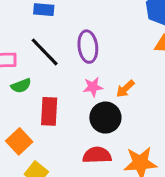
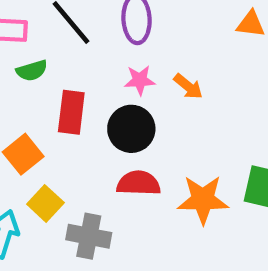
orange arrow: (125, 89) -> (188, 86), turned -102
black circle: (105, 118) -> (131, 129), moved

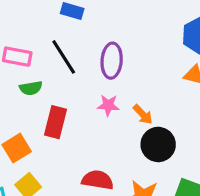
black circle: (131, 129) -> (158, 144), moved

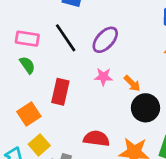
purple ellipse: (112, 61) -> (105, 40), turned 40
green semicircle: (31, 88) -> (27, 65), moved, turned -114

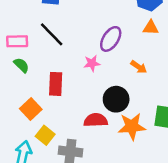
purple ellipse: (105, 40) -> (111, 39), moved
orange arrow: (132, 83) -> (139, 67), moved
black circle: (146, 108) -> (116, 99), moved

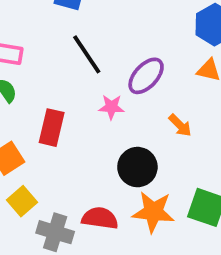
black line: (52, 34) -> (87, 54), moved
red semicircle: (96, 120) -> (100, 218), moved

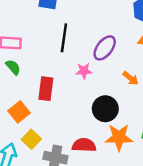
black line: (87, 54) -> (64, 38), turned 48

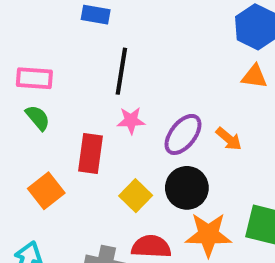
purple ellipse: (105, 48) -> (183, 134), moved
pink star: (84, 71) -> (131, 120), moved
yellow square: (31, 139) -> (136, 196), moved

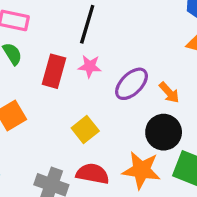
red rectangle: (91, 154) -> (54, 71), moved
black circle: (187, 188) -> (164, 132), moved

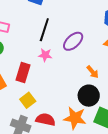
red rectangle: (54, 71) -> (23, 72), moved
purple ellipse: (131, 84) -> (73, 41), moved
yellow square: (85, 129) -> (28, 100), moved

